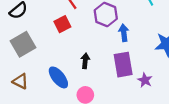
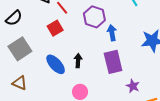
blue ellipse: (58, 77) -> (56, 64), moved
purple star: (145, 80) -> (133, 86), moved

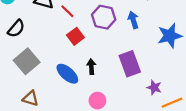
red square: (55, 28) -> (75, 36), moved
blue arrow: (112, 33) -> (133, 20), moved

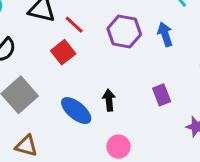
red square: (75, 36) -> (63, 52), moved
purple rectangle: (130, 64) -> (162, 95), size x0.6

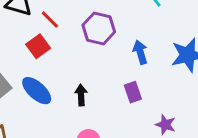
blue arrow: (165, 34) -> (140, 52), moved
blue ellipse: (76, 111) -> (37, 91), moved

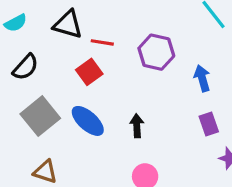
red line: (50, 20) -> (102, 42), turned -36
purple rectangle: (133, 92) -> (209, 124), moved

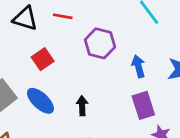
red line: (102, 42) -> (63, 16), moved
purple rectangle: (209, 124) -> (143, 105), size x1.4

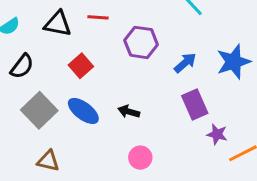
blue arrow: (138, 66) -> (185, 63), turned 70
black arrow: (82, 106) -> (129, 112), turned -66

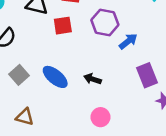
blue arrow: (185, 63) -> (128, 41), moved
red square: (81, 66) -> (63, 26), moved, turned 30
gray square: (39, 110) -> (19, 75), size x0.7

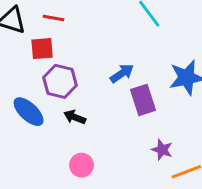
purple hexagon: (105, 22) -> (60, 81), moved
purple rectangle: (147, 75) -> (143, 100), moved

